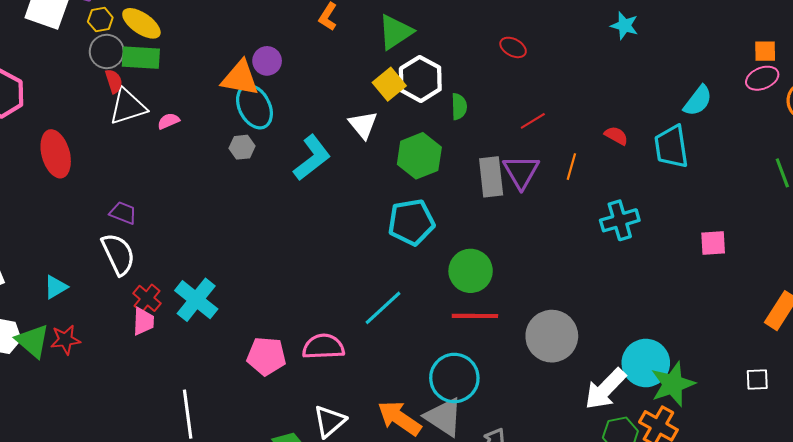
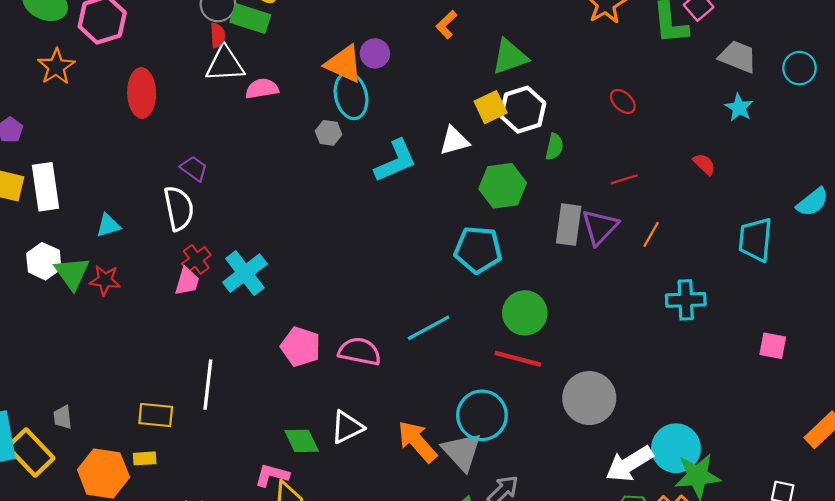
cyan semicircle: (698, 101) -> (812, 202), moved
pink semicircle: (168, 121) -> (262, 89), size x1.4
white triangle: (363, 125) -> (454, 141), turned 40
red semicircle: (616, 136) -> (704, 164), moved

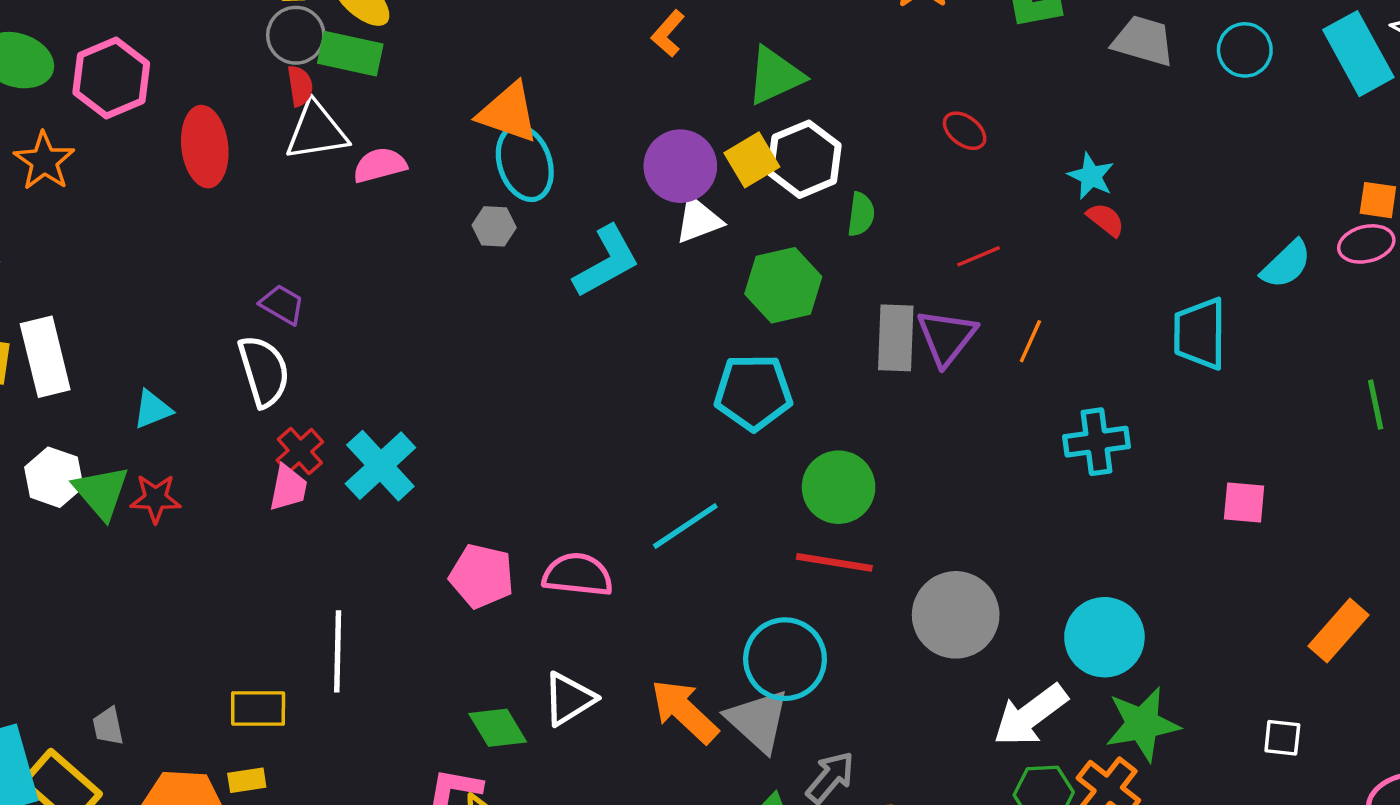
purple circle: (375, 53) -> (680, 166), moved, size x1.5
red ellipse: (142, 93) -> (205, 147), moved
cyan star: (739, 108) -> (1091, 176), moved
cyan circle: (676, 448) -> (1104, 637), moved

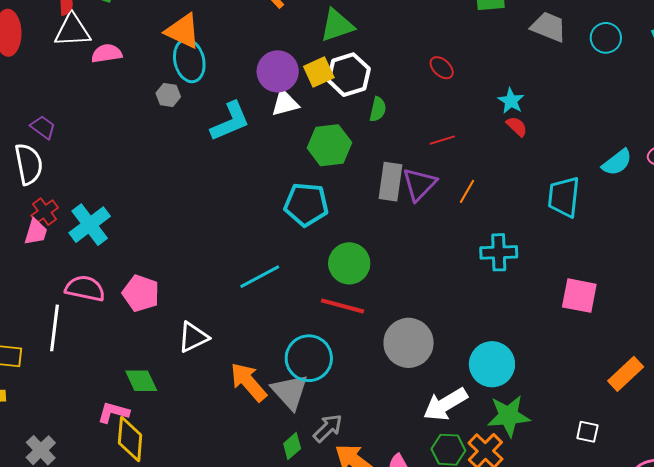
pink square: (1244, 502) -> (579, 296), size x1.4
pink semicircle: (578, 575) -> (85, 288), moved
white triangle: (569, 699) -> (193, 337), moved

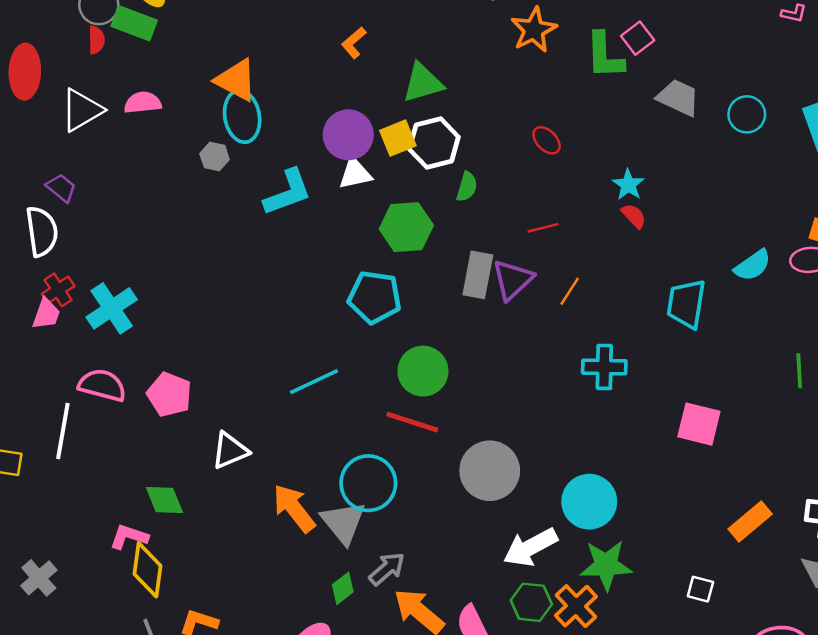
white triangle: (72, 30) -> (82, 110), moved, turned -30

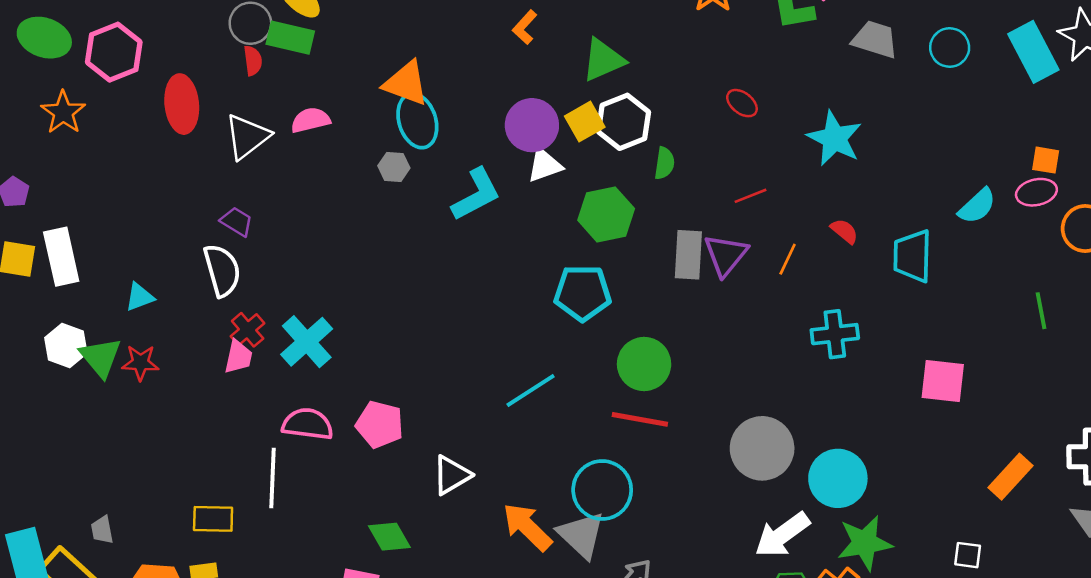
cyan star: (628, 185) -> (835, 138), size x1.6
red semicircle: (634, 216) -> (844, 231), moved
gray circle: (490, 471) -> (762, 448), moved

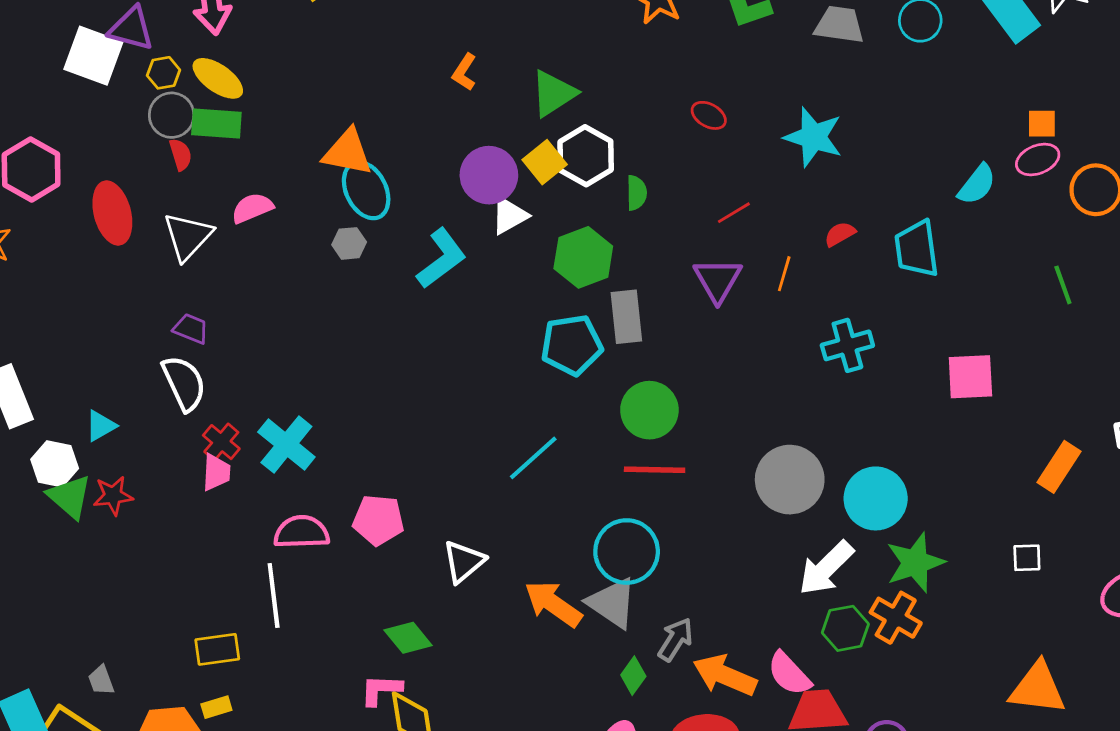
red semicircle: (844, 231) -> (840, 234), turned -60
gray rectangle: (688, 255) -> (626, 317), moved
white hexagon: (66, 346) -> (55, 464), moved

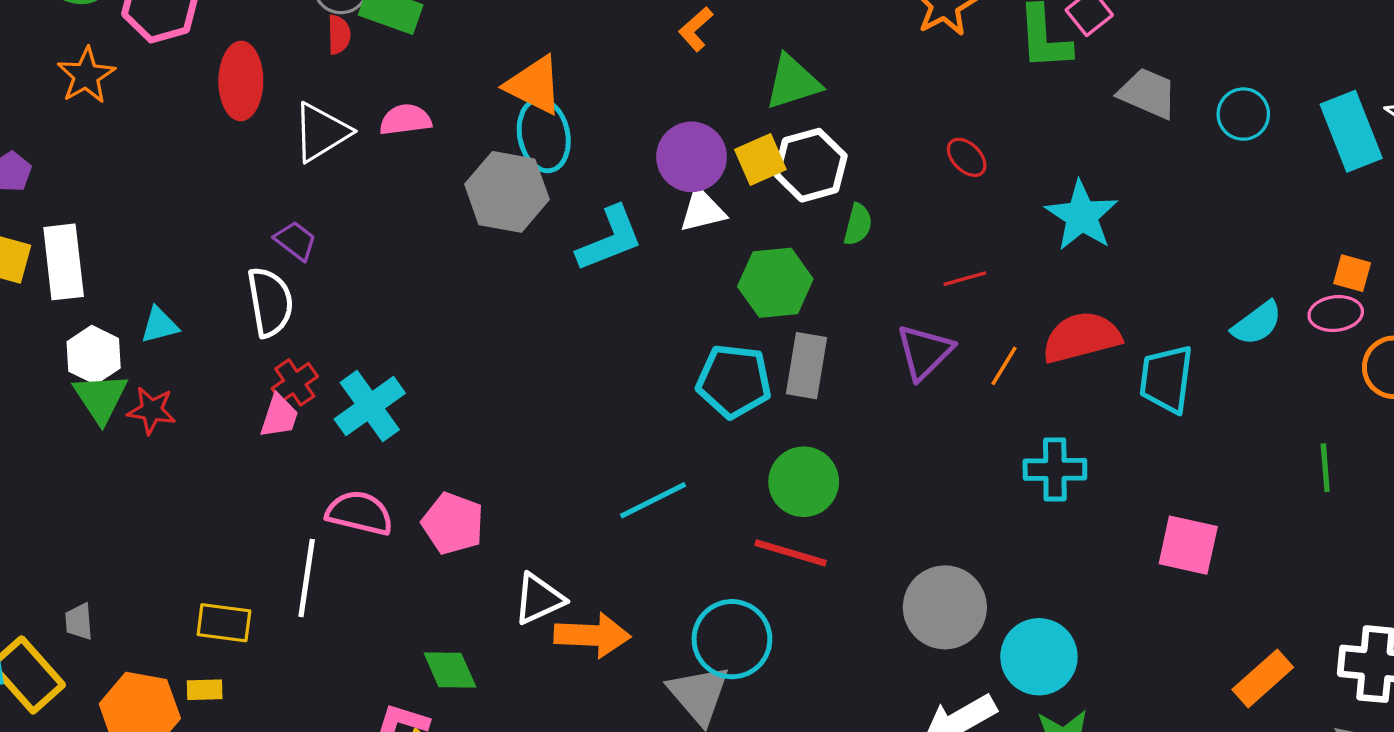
red semicircle: (840, 234) -> (1082, 337), size x2.0
gray hexagon: (349, 243) -> (507, 192), size x2.0
orange arrow: (553, 604) -> (592, 635), moved, turned 132

